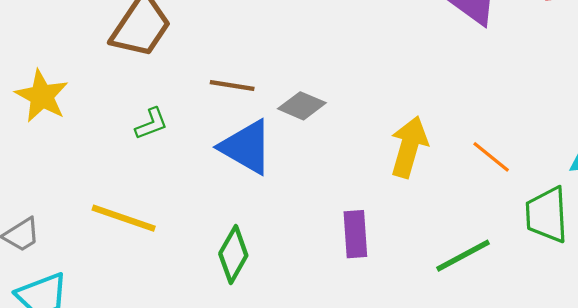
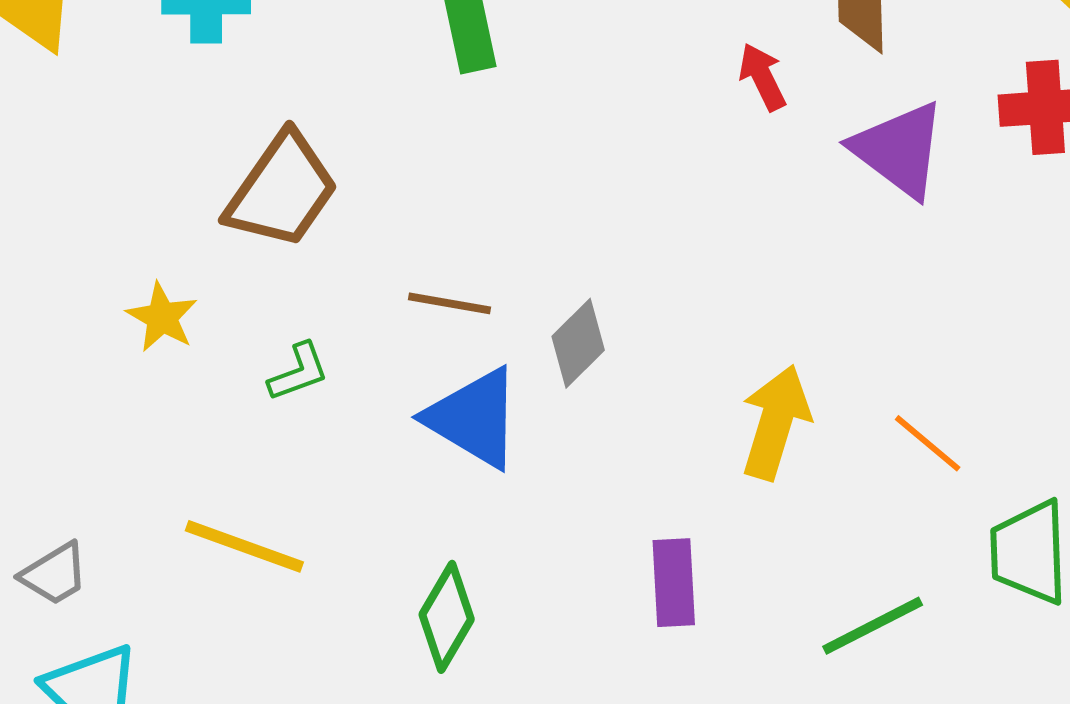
yellow star: (42, 96) -> (162, 317), moved, size x0.7
gray diamond: (302, 106) -> (578, 343), turned -69

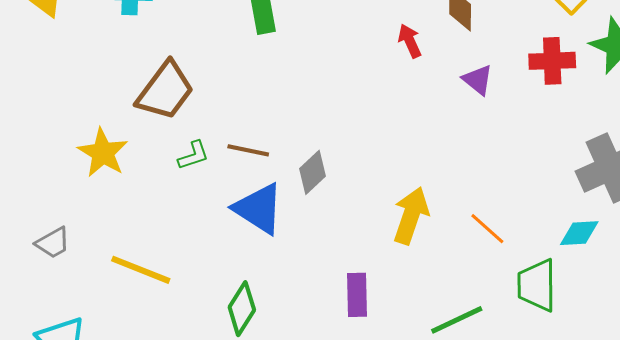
purple triangle: (899, 150) -> (478, 80), size x0.6
yellow star: (162, 317) -> (103, 153), size x1.4
green L-shape: (298, 372) -> (193, 155), moved
gray trapezoid: (54, 574) -> (53, 243), moved

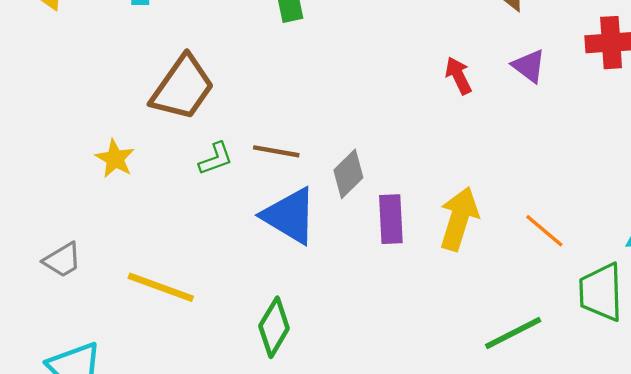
red arrow: (410, 41) -> (458, 76), moved
yellow star: (103, 153) -> (115, 159), size x0.7
purple rectangle: (357, 295) -> (391, 219), moved

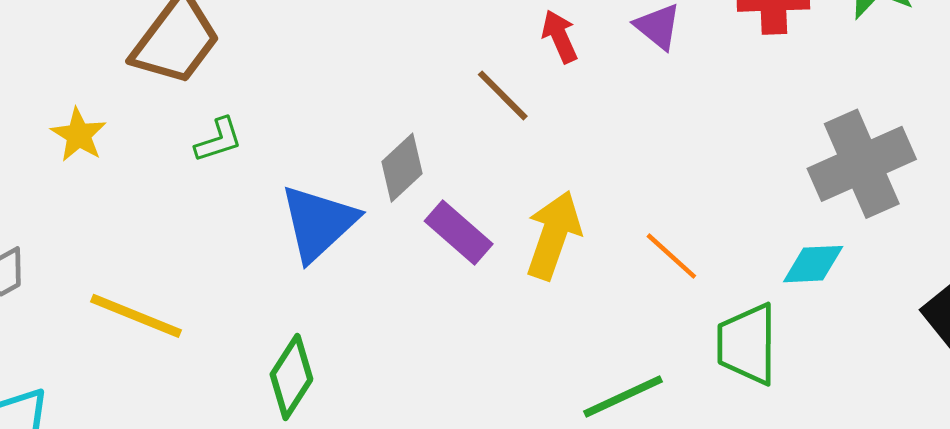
brown line: (276, 151) -> (503, 95), moved, turned 33
blue triangle: (290, 216) -> (318, 223), turned 44
purple rectangle: (391, 219) -> (459, 232), turned -48

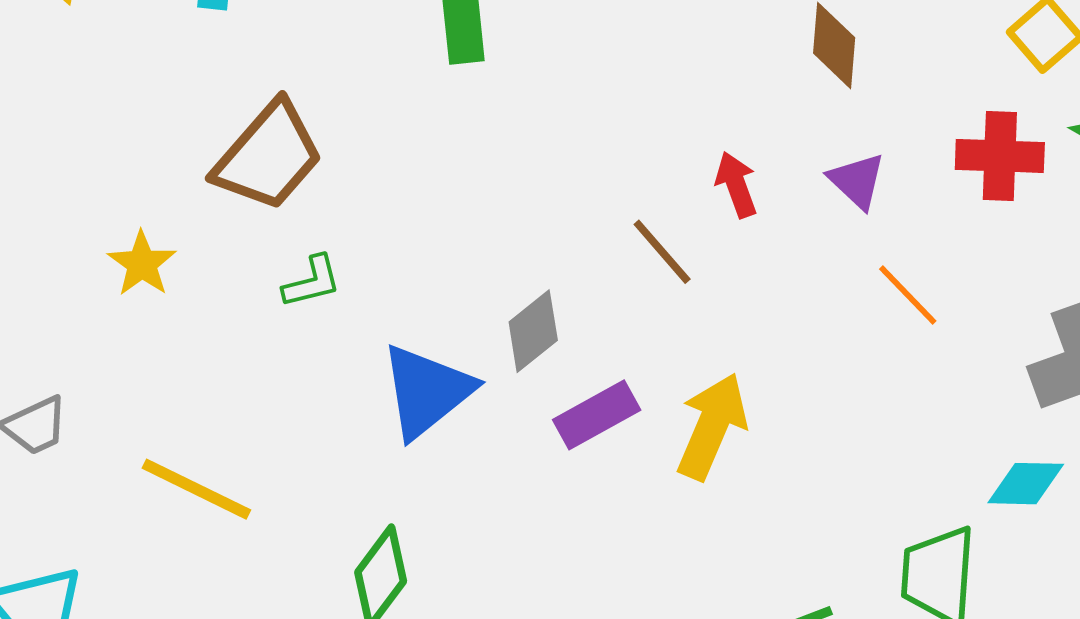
purple rectangle: (459, 232) -> (597, 415), turned -74
orange line: (671, 256) -> (908, 295), moved

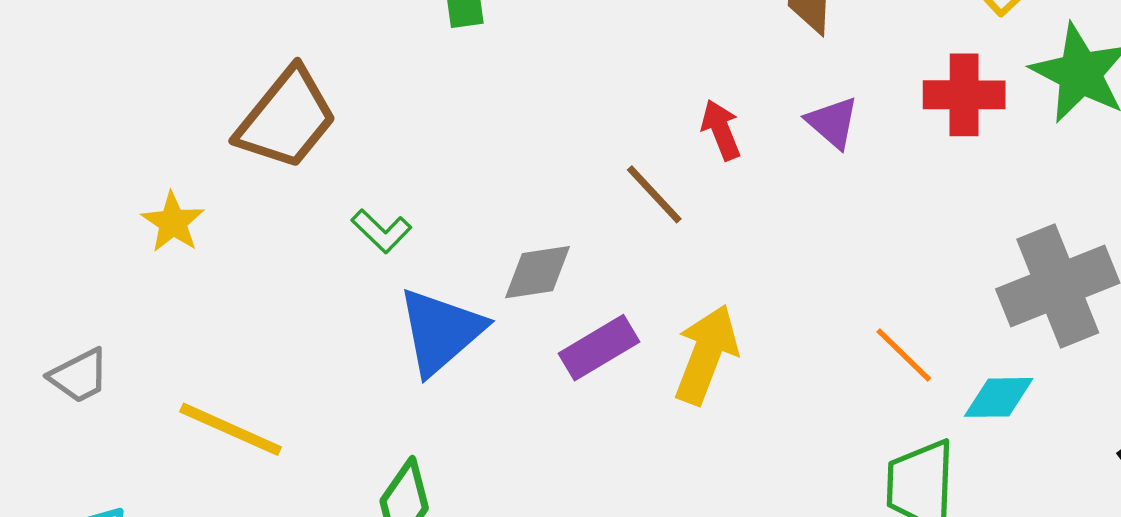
green L-shape: (312, 282) -> (381, 231), moved, turned 60
orange line: (908, 295) -> (904, 355), moved
gray diamond: (533, 331) -> (537, 272), turned 32

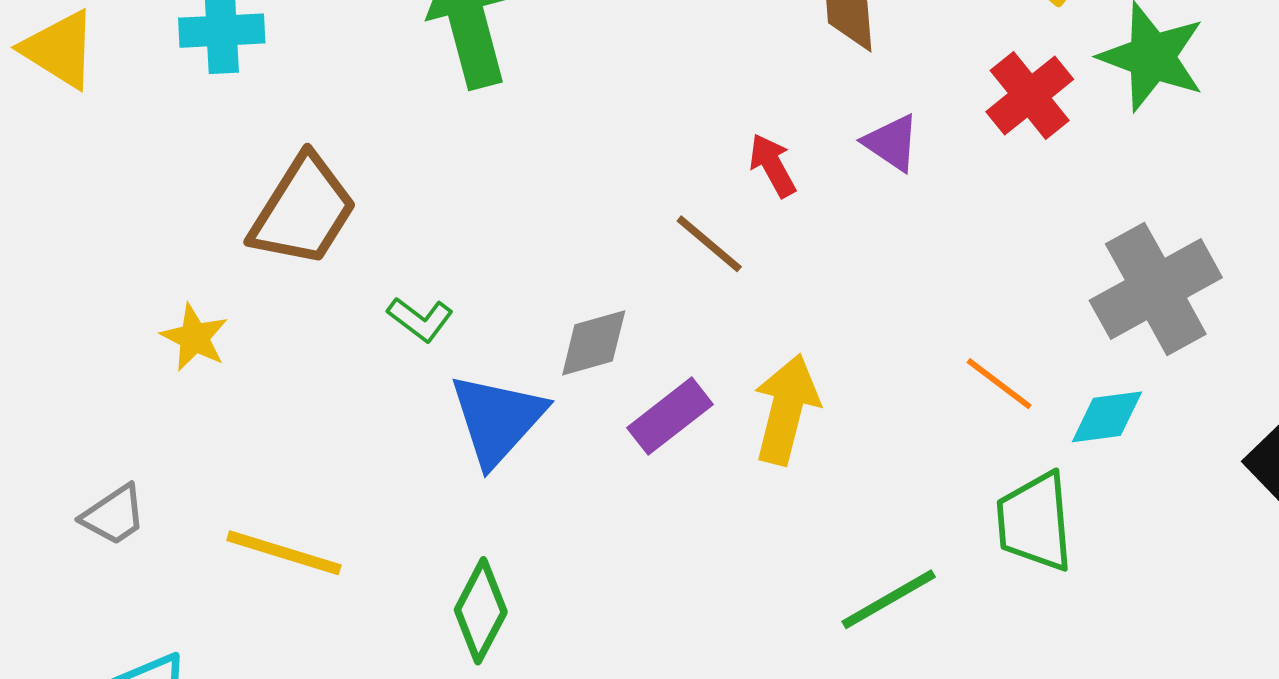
red cross: (964, 95) -> (1030, 95), turned -32

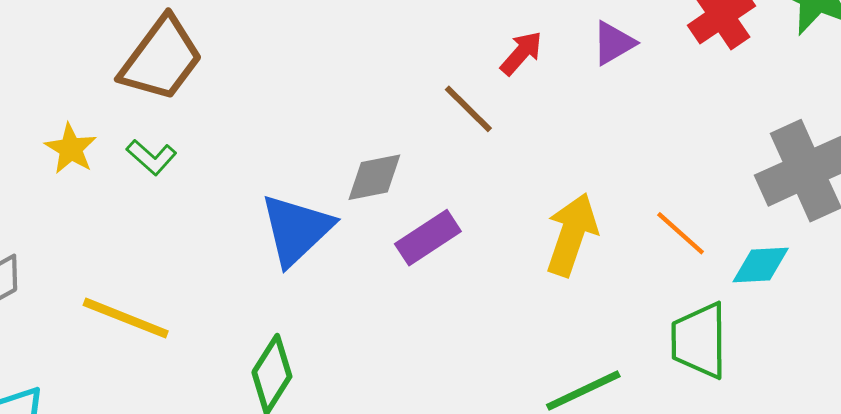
purple triangle: (892, 143) -> (614, 43), turned 51
red arrow: (772, 165) -> (521, 53), turned 66
green L-shape: (420, 319) -> (151, 157), moved
yellow arrow: (786, 409) -> (572, 235), moved

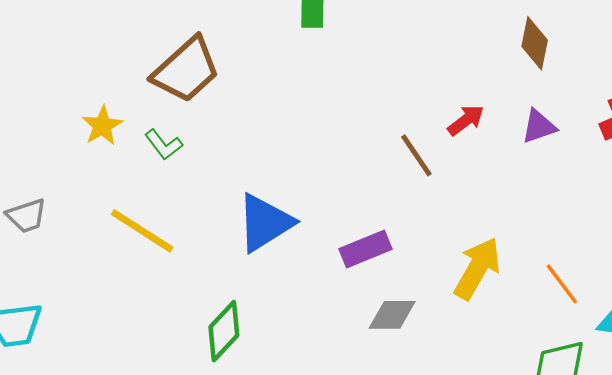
gray diamond: (374, 177) -> (392, 315), moved
yellow line: (126, 318) -> (142, 231), moved

